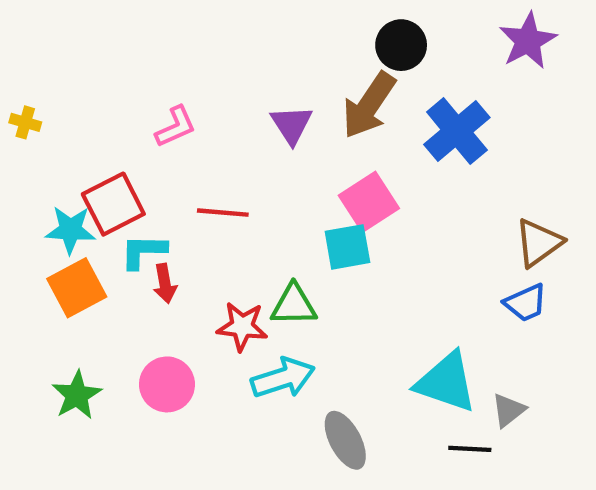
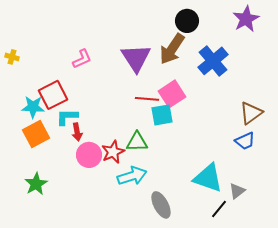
purple triangle: (292, 125) -> (136, 58), size x1.5
red line: (223, 213) -> (147, 99), moved
red star: (242, 326) -> (113, 152), turned -30
pink circle: (167, 384) -> (89, 155), moved
black line: (470, 449) -> (219, 209), turned -54

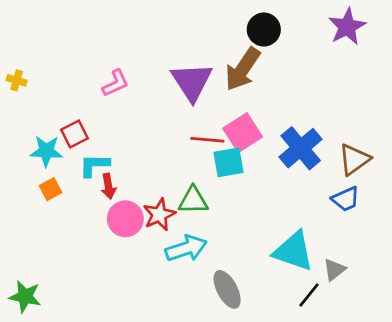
blue cross: (213, 61) -> (301, 148), moved
red square: (53, 95) -> (75, 134), size x0.7
orange square: (36, 134) -> (51, 189), size x0.6
green star: (36, 184) -> (25, 296), moved, turned -30

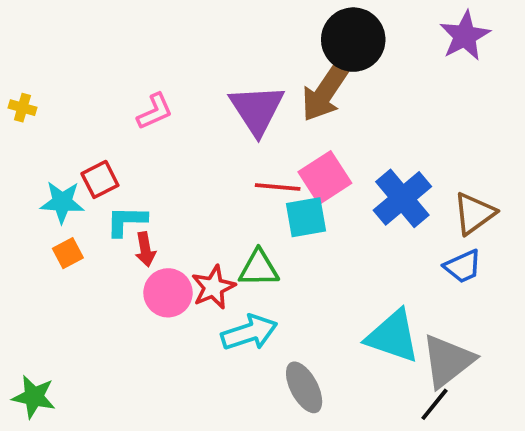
black circle: (264, 30) -> (353, 40), size x1.4
gray triangle: (334, 270) -> (448, 361), size x1.8
black line: (309, 295) -> (434, 404), moved

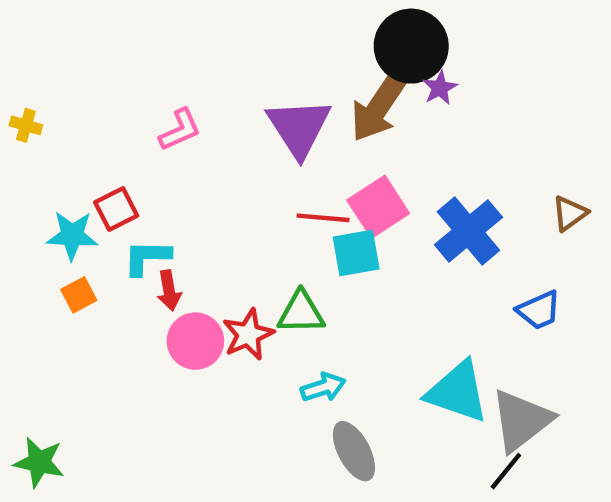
purple star: (465, 36) -> (440, 88), moved, size x0.6
brown triangle: (474, 213) -> (570, 213), moved, size x0.7
cyan arrow: (249, 333) -> (323, 387), moved, size x0.7

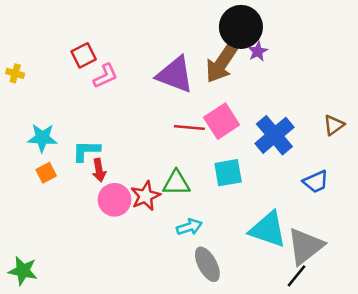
purple triangle: (299, 128) -> (175, 75), turned -36
red square: (116, 209) -> (84, 55), moved
cyan square: (356, 253) -> (228, 173), moved

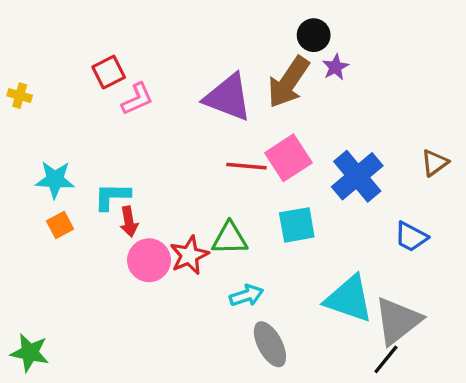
black circle: (241, 27) -> (314, 35), size x0.6
blue trapezoid: (316, 182) -> (411, 237), turned 52

